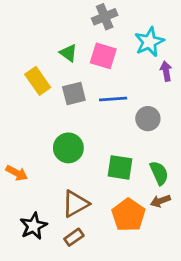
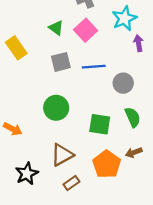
pink square: (103, 56) -> (86, 30), turned 30
yellow rectangle: (38, 81) -> (16, 48), moved
green semicircle: (159, 173) -> (133, 117), moved
brown rectangle: (74, 237) -> (71, 183), moved

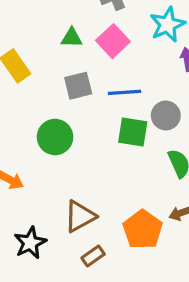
green triangle: (56, 28) -> (72, 38), turned -35
green circle: (56, 108) -> (55, 137), moved
green square: (100, 124) -> (133, 132), moved

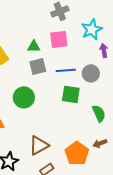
green triangle: (72, 38) -> (34, 46), moved
pink square: (113, 41) -> (59, 39), turned 36
gray circle: (166, 115) -> (91, 73), moved

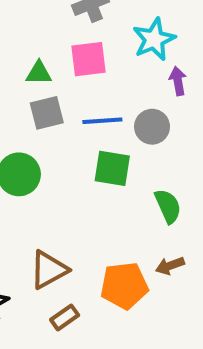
orange pentagon: (77, 153) -> (124, 286), turned 30

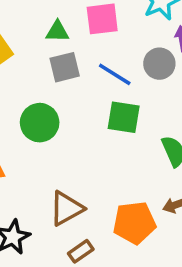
blue line: (102, 121) -> (115, 74), turned 36
gray circle: (152, 127) -> (159, 64), moved

